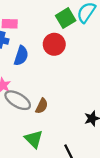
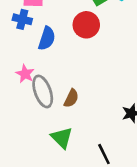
gray ellipse: (18, 100) -> (43, 91), turned 40

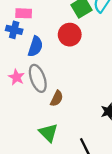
gray ellipse: (43, 91) -> (38, 78), moved

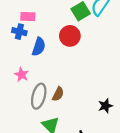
gray ellipse: (38, 78) -> (39, 96), moved, turned 35

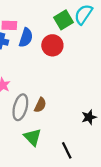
blue semicircle: (39, 47) -> (26, 38), moved

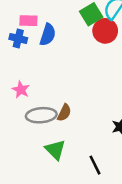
red circle: (52, 45) -> (105, 31), moved
gray ellipse: (20, 107) -> (41, 115), turned 70

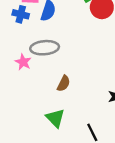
gray ellipse: (41, 115) -> (45, 48), moved

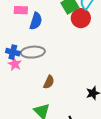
blue cross: (21, 14) -> (13, 52), moved

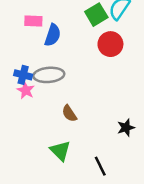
red circle: (81, 18) -> (110, 44), moved
brown semicircle: (49, 82) -> (69, 113), turned 120

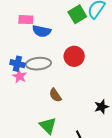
blue semicircle: (53, 35) -> (42, 31), turned 84
red circle: (110, 44) -> (74, 56), moved

